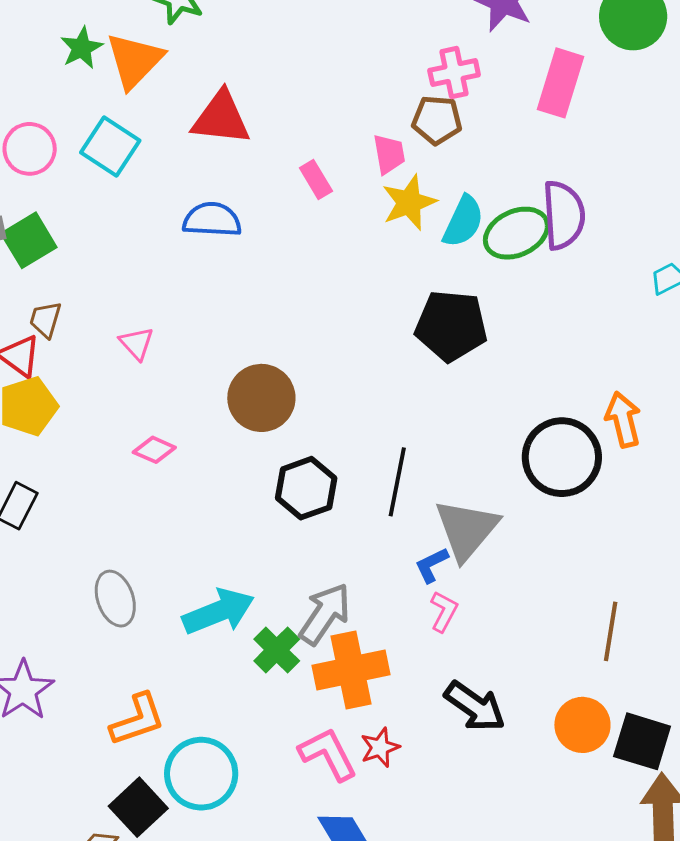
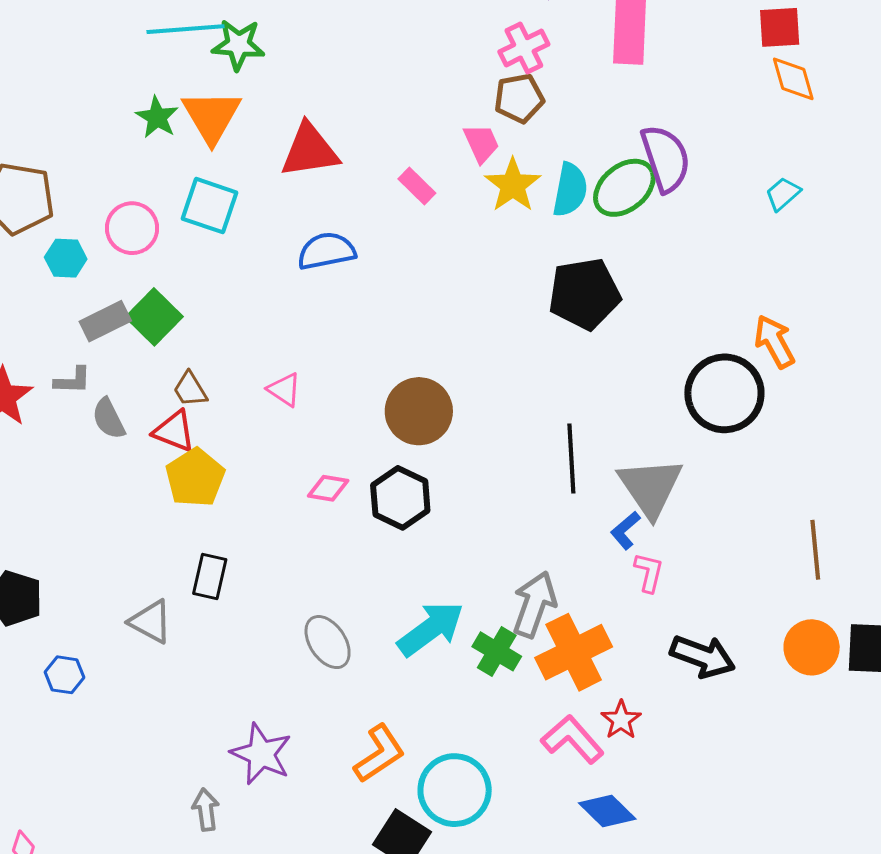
brown trapezoid: (46, 320) -> (190, 389), turned -33
black hexagon: (306, 488) -> (400, 498), moved

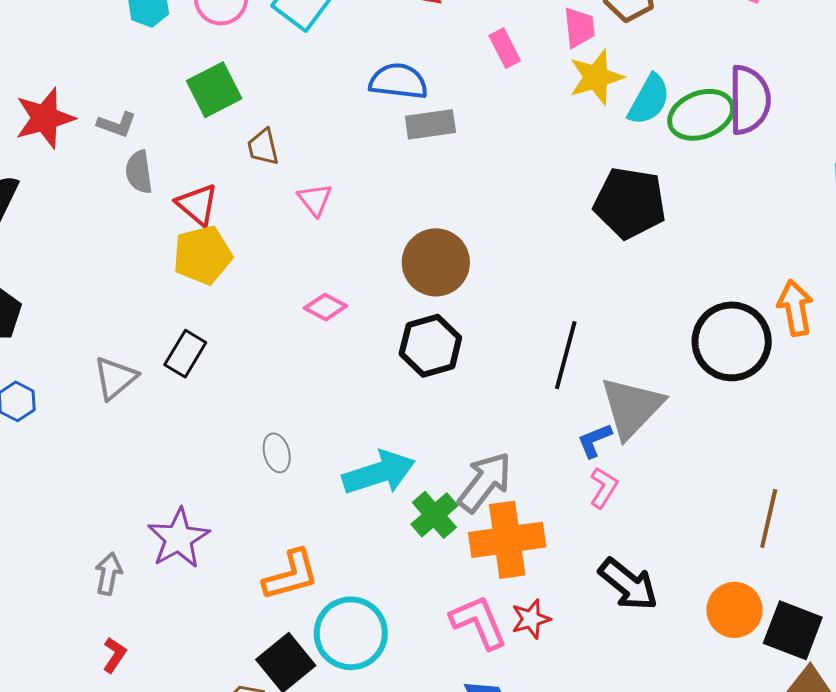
gray rectangle: (105, 321) -> (430, 124), moved
brown trapezoid: (190, 389) -> (263, 147), moved
black hexagon: (400, 498) -> (430, 346), moved
gray triangle: (151, 622) -> (115, 378), turned 33
gray ellipse: (328, 642) -> (277, 453), size x0.7

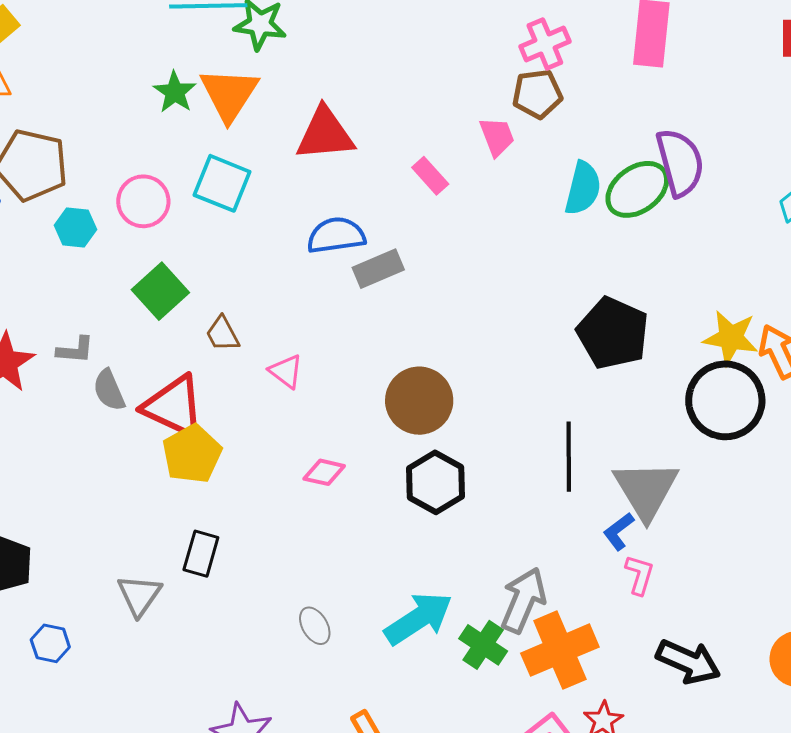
yellow star: (596, 77) -> (731, 338), moved, turned -30
black pentagon: (630, 203) -> (613, 333), moved, turned 30
red triangle: (197, 205) -> (174, 406), size x1.5

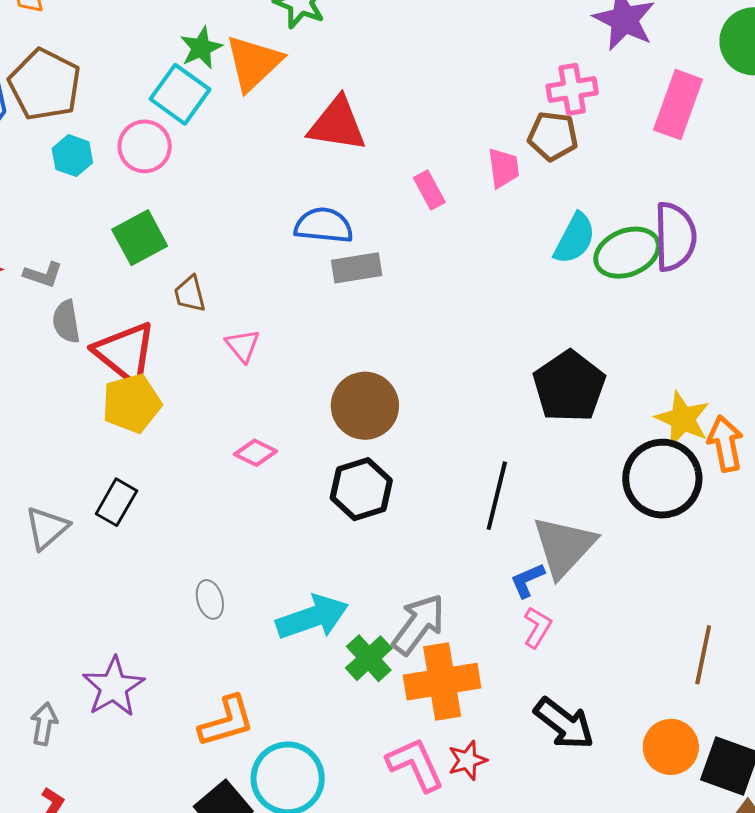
cyan square: (222, 183) -> (180, 94), moved

